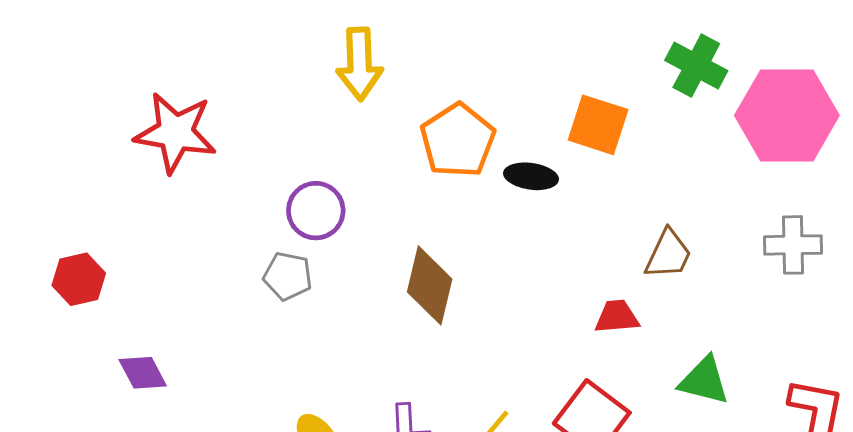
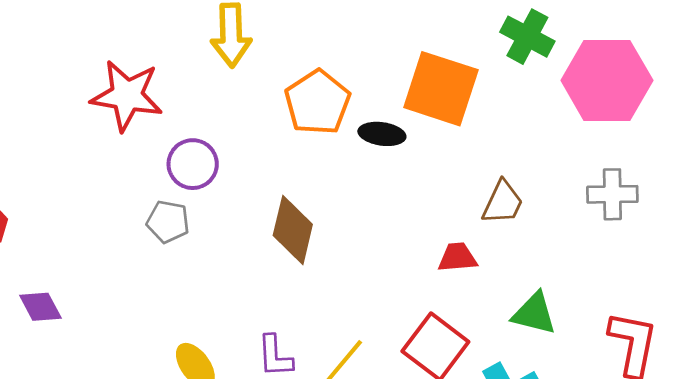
orange square: (598, 125) -> (441, 89), size x1.4
red star: (175, 133) -> (127, 96), moved

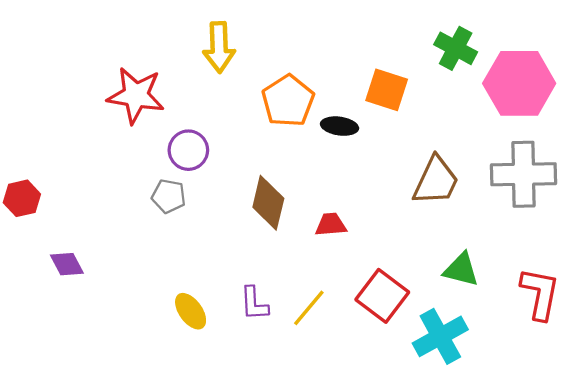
orange square: (441, 89) -> (387, 90), size x0.7
gray cross: (612, 194) -> (524, 174), size x1.6
brown trapezoid: (503, 202) -> (436, 181), size x1.4
red trapezoid: (457, 257) -> (331, 225), moved

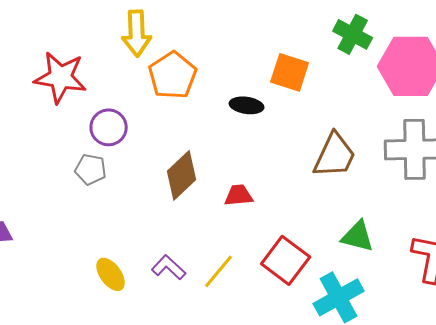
orange pentagon: (288, 101) -> (173, 75), moved
brown diamond: (268, 203) -> (182, 175), turned 33
purple L-shape: (254, 303) -> (169, 267), turned 136

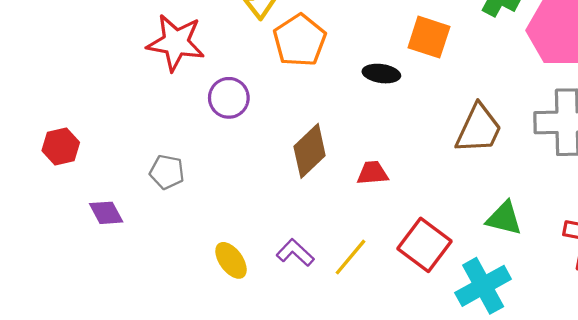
gray pentagon: (91, 169) -> (167, 172), moved

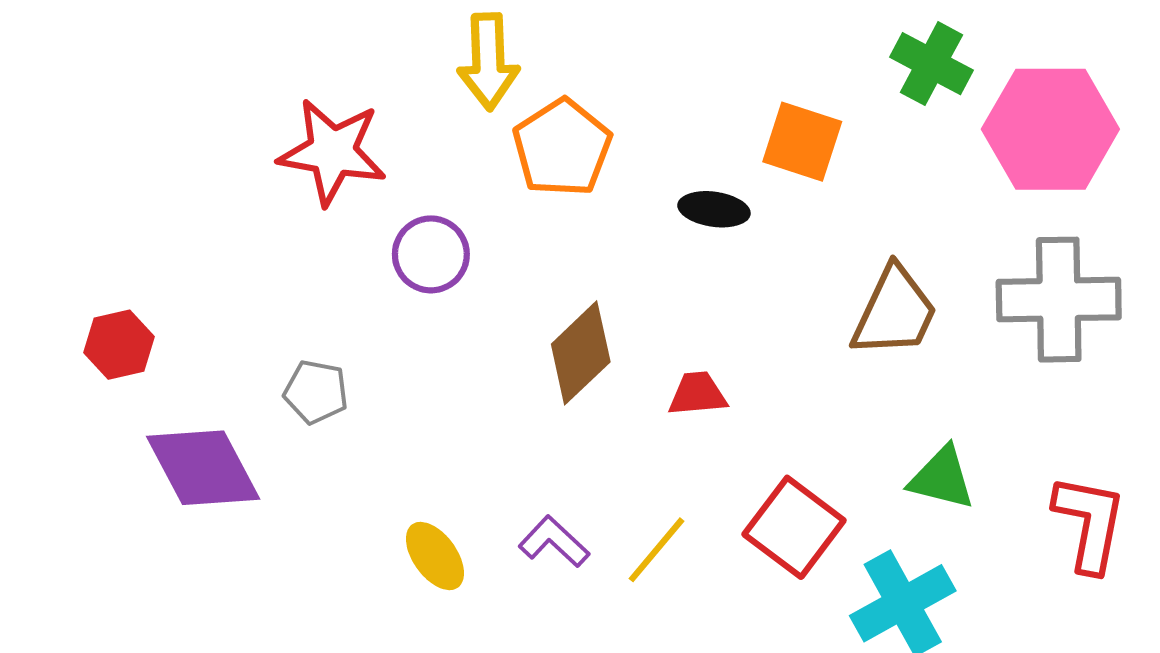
purple diamond: (106, 213) -> (203, 468), size x1.8

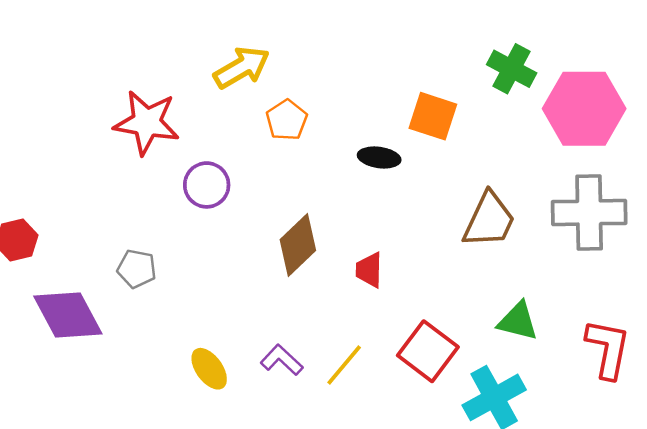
yellow arrow: (488, 62) -> (242, 67), turned -118
orange pentagon: (562, 148) -> (287, 120), size x0.7
red trapezoid: (698, 394) -> (369, 270), turned -84

